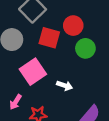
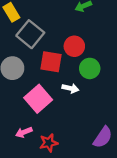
white arrow: (65, 86) -> (70, 88), moved
pink arrow: (16, 102) -> (24, 132), turned 42

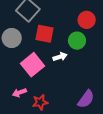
red circle: (74, 46) -> (87, 20), moved
white arrow: (70, 88) -> (60, 57), turned -32

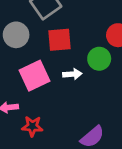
red square: (44, 34) -> (60, 40), turned -30

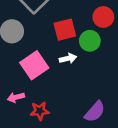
red square: (60, 40) -> (65, 30), moved

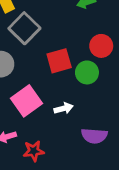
white arrow: (68, 58) -> (64, 108), moved
purple semicircle: (95, 112) -> (94, 136), moved, turned 55

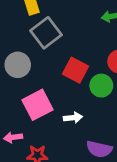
red square: (59, 61) -> (75, 70), turned 35

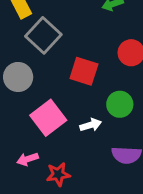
green circle: (101, 86) -> (120, 104), moved

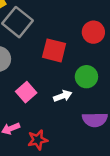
pink square: (48, 118) -> (26, 92), size x0.7

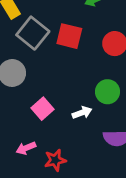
red square: (54, 50) -> (69, 36), moved

